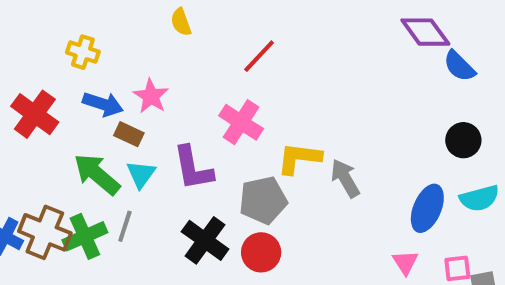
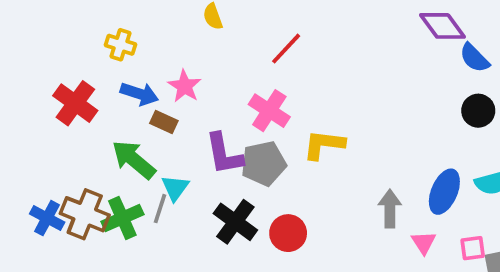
black circle: (463, 140) -> (478, 111), moved
cyan triangle: (141, 174) -> (175, 188), moved
gray arrow: (345, 178) -> (390, 209), moved, turned 30
gray pentagon: (263, 200) -> (264, 163), moved

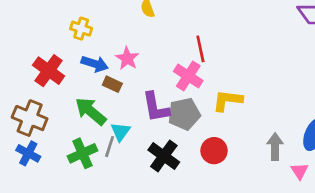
red line: (286, 49) -> (200, 49), moved, turned -55
brown cross: (85, 214) -> (30, 118), moved
red circle: (288, 233) -> (214, 151), moved

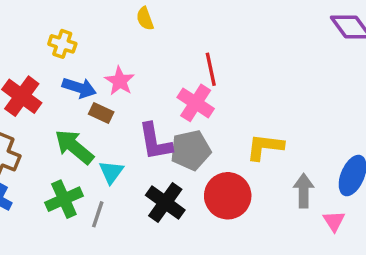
yellow L-shape: (228, 100) -> (265, 147), moved
gray line: (110, 147) -> (98, 214), moved
red circle: (214, 151) -> (228, 196), size x1.4

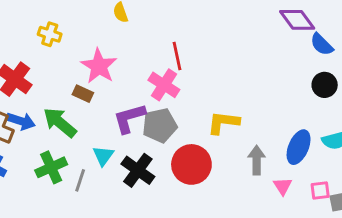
pink star: (120, 81) -> (99, 66), size x1.4
blue arrow: (79, 88) -> (21, 121), moved
purple L-shape: (155, 142) -> (129, 118), turned 84
cyan triangle: (111, 172) -> (103, 156), moved

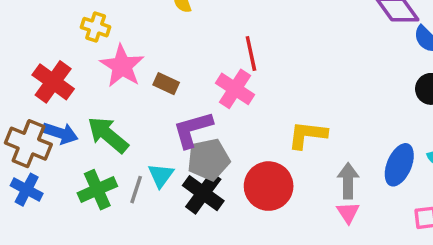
pink star: (99, 66) -> (122, 66), moved
brown rectangle: (83, 94) -> (166, 84), moved
gray pentagon: (160, 125) -> (209, 160), moved
gray line: (80, 180) -> (136, 190), moved
pink triangle: (283, 186) -> (348, 213), moved

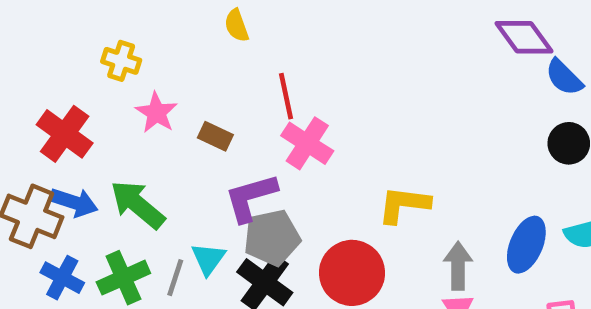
red line: (251, 54) -> (286, 96), moved
pink star: (122, 66) -> (156, 113), size x0.7
blue cross: (27, 190) -> (62, 278), moved

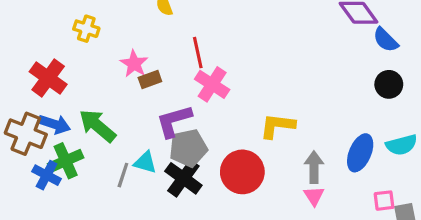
pink star: (156, 113) -> (134, 64), moved
brown rectangle: (215, 136) -> (150, 80), turned -45
cyan triangle: (208, 259) -> (145, 162), turned -50
green cross: (123, 278) -> (66, 161), moved

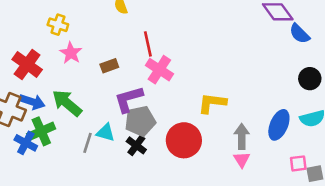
pink star: (134, 64) -> (71, 53), moved
black circle: (389, 84) -> (310, 79), moved
black cross: (183, 178) -> (136, 145), size x0.7

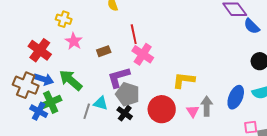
gray pentagon: (140, 121) -> (128, 94), turned 30
pink triangle: (242, 160) -> (193, 111), moved

